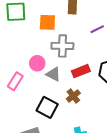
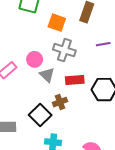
black square: (47, 107) -> (40, 115), moved

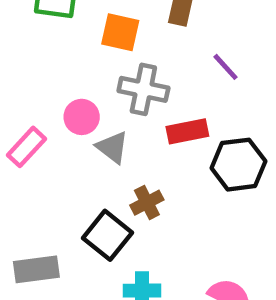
purple line: (103, 44) -> (226, 67), turned 64
red rectangle: (75, 80) -> (187, 131), moved

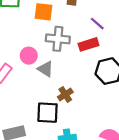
red rectangle: (187, 131) -> (89, 44), moved
black square: (107, 235) -> (48, 113), turned -30

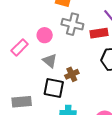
gray triangle: (45, 69) -> (50, 61), moved

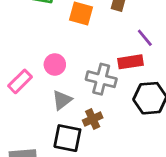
gray cross: (72, 24) -> (101, 79), moved
gray triangle: (50, 61) -> (62, 100), turned 42

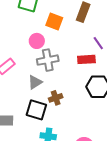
pink circle: (55, 65) -> (37, 41), moved
gray cross: (101, 79) -> (48, 60), moved, turned -30

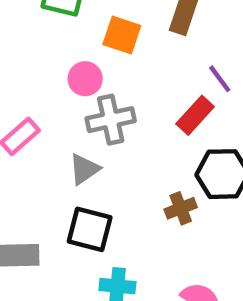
red rectangle: (86, 59) -> (195, 115), turned -42
brown cross: (56, 98) -> (181, 208), moved

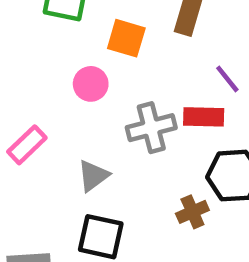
red rectangle: (195, 115) -> (204, 117), turned 51
gray cross: (111, 120) -> (151, 128), moved

